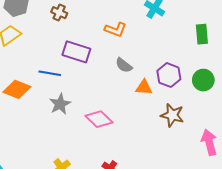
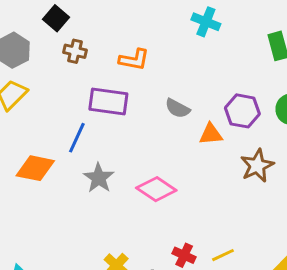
orange L-shape: (115, 30) -> (134, 60), moved
blue line: (50, 73) -> (77, 138), turned -65
brown star: (172, 115) -> (257, 166), turned -30

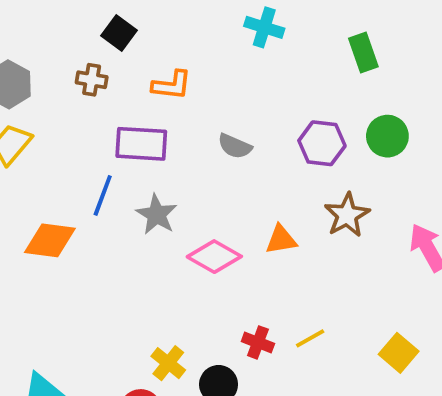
black square: (56, 18) -> (119, 33), moved
orange triangle: (211, 134) -> (281, 240), moved
gray star: (99, 178) -> (157, 214), moved

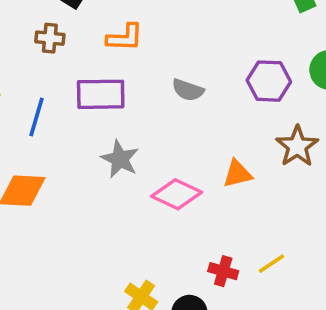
blue line: (103, 195) -> (36, 117), moved

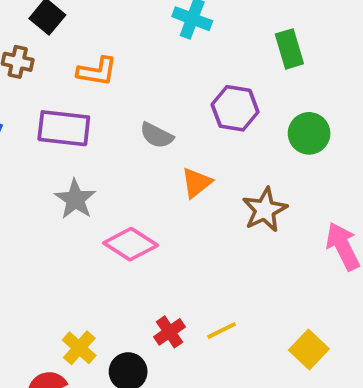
purple hexagon: (269, 81) -> (235, 108), moved
orange triangle: (237, 174) -> (196, 183), moved, turned -32
red cross: (223, 271) -> (169, 332), turned 32

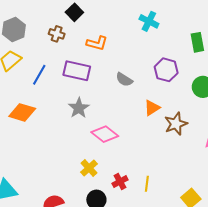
orange triangle: (196, 183) -> (152, 108), moved
yellow line: (222, 331) -> (147, 184), turned -63
yellow cross: (79, 348) -> (89, 168), moved

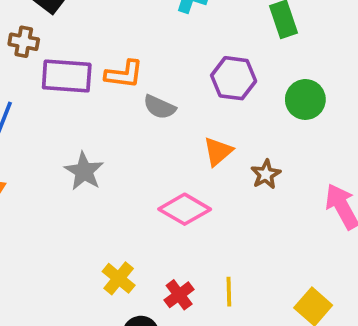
orange L-shape: (97, 43) -> (124, 74), moved
purple rectangle: (77, 71) -> (67, 76), moved
brown star: (176, 124) -> (266, 174), size x0.7
pink diamond: (105, 134) -> (185, 209), moved

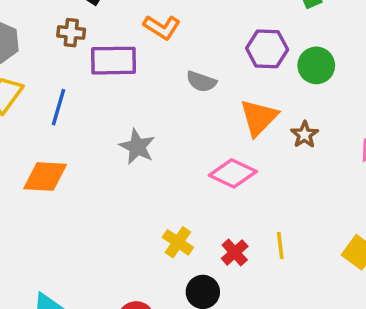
orange L-shape: (124, 74) -> (162, 27), moved, turned 30
green circle: (305, 99) -> (316, 65), moved
orange triangle: (218, 151) -> (259, 118), size x1.4

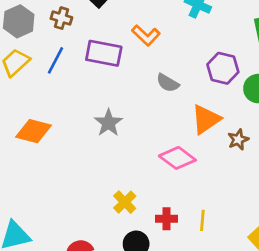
brown cross: (71, 33) -> (61, 18), moved
blue line: (59, 107) -> (55, 60), moved
red cross: (235, 252) -> (167, 219), turned 30

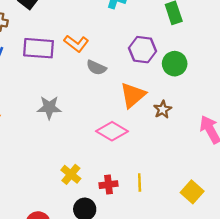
orange L-shape: (146, 35) -> (76, 43), moved
gray star: (108, 123) -> (49, 108), turned -30

